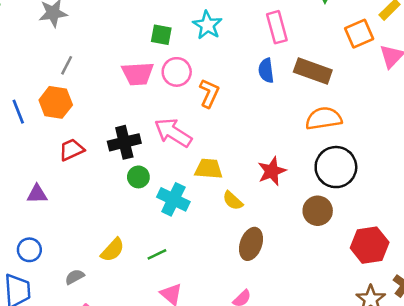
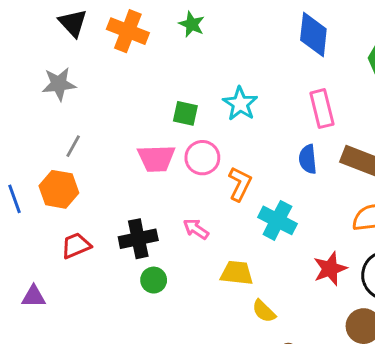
pink arrow: (173, 133) -> (196, 229), size x0.6
red star: (272, 171) -> (330, 269), moved
cyan cross: (173, 199) -> (277, 220), moved

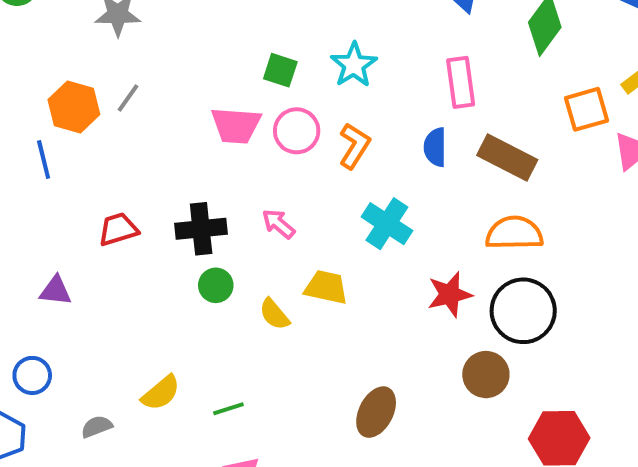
orange L-shape: (240, 184) -> (354, 146), moved
orange hexagon: (59, 189) -> (74, 107), moved
yellow semicircle: (264, 311) -> (274, 314), moved

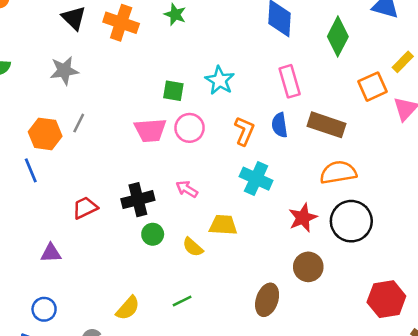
orange L-shape: (354, 146) -> (244, 131), moved
brown circle: (486, 375) -> (308, 267), moved
green line: (228, 409) -> (182, 301), moved

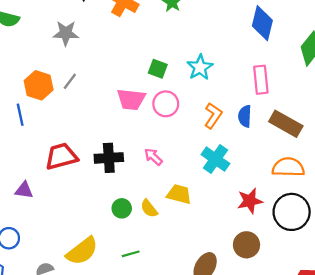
red trapezoid: (85, 208) -> (61, 156), size x1.4
green circle: (153, 234) -> (122, 208), moved
yellow semicircle: (128, 308) -> (82, 251), size x1.4

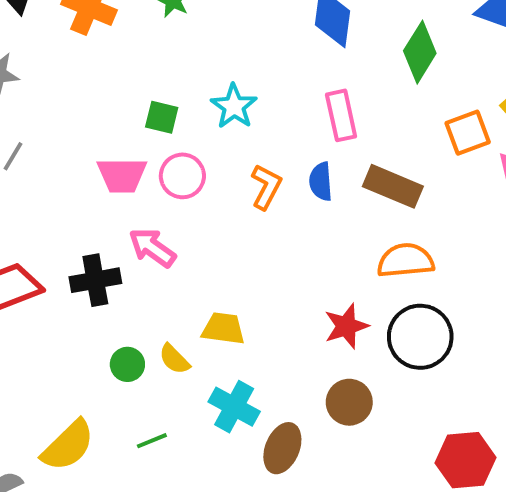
pink arrow: (153, 157) -> (152, 248), moved, size x1.4
cyan cross: (215, 159) -> (234, 407), moved

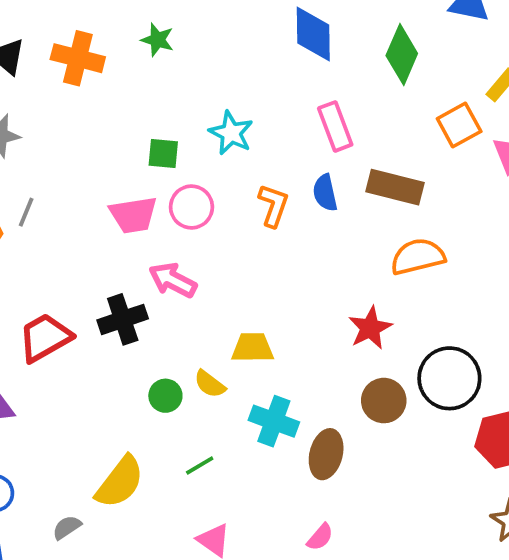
black circle: (420, 337) -> (449, 378), moved

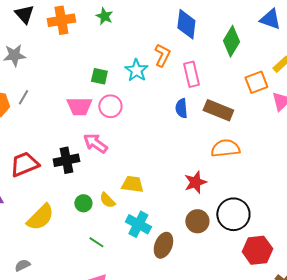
orange cross: (78, 58) -> (61, 20), turned -32
orange L-shape: (273, 205) -> (162, 55), moved
green line: (200, 466) -> (96, 242), turned 56
yellow semicircle: (120, 482) -> (40, 217), moved

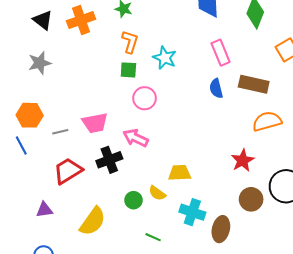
orange L-shape: (162, 55) -> (130, 42), moved
gray line: (23, 97) -> (60, 132), moved, turned 56
pink trapezoid: (79, 106) -> (95, 123), moved

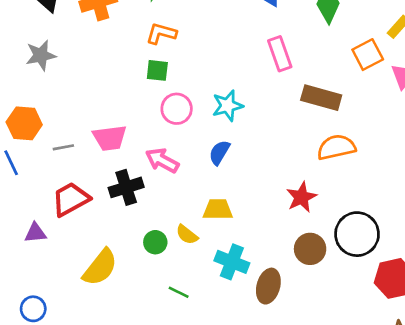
orange L-shape: (130, 42) -> (161, 33), turned -95
cyan star: (165, 58) -> (228, 106), moved, turned 30
blue semicircle: (216, 88) -> (219, 152), moved, turned 42
purple triangle: (44, 210) -> (35, 233), moved

